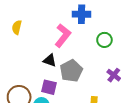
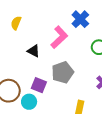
blue cross: (82, 14) -> (80, 19), turned 36
black triangle: (50, 60) -> (34, 51), moved

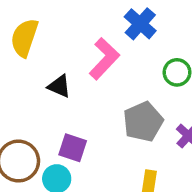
yellow semicircle: (16, 23) -> (24, 38), size x1.5
gray pentagon: (63, 72) -> (143, 122), moved

